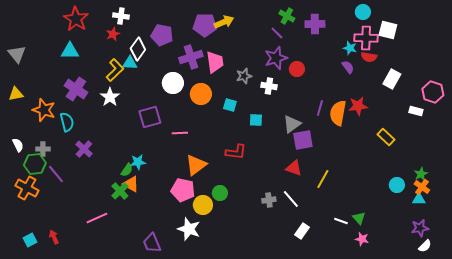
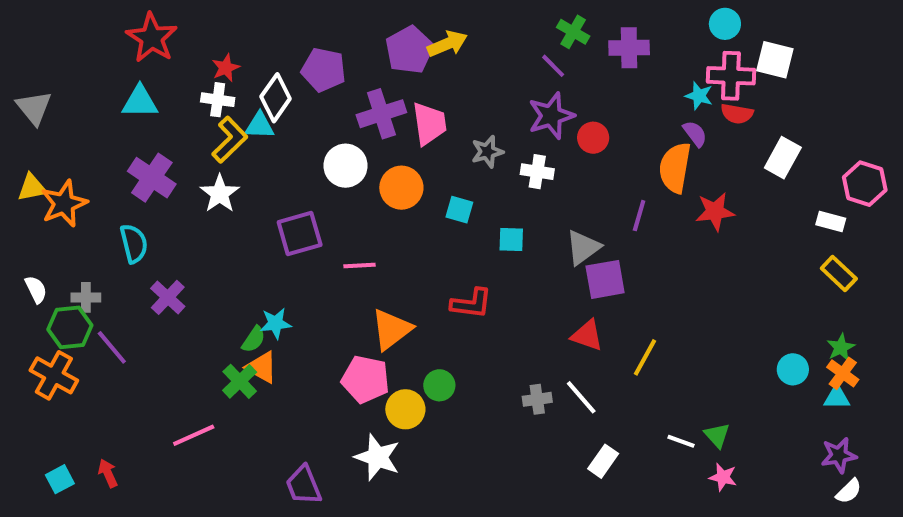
white cross: (121, 16) -> (218, 100), moved
purple pentagon: (205, 25) -> (409, 50), turned -30
orange star: (44, 110) -> (64, 204), moved, turned 30
orange semicircle: (338, 113) -> (675, 168), moved
yellow rectangle: (386, 137) -> (839, 273), moved

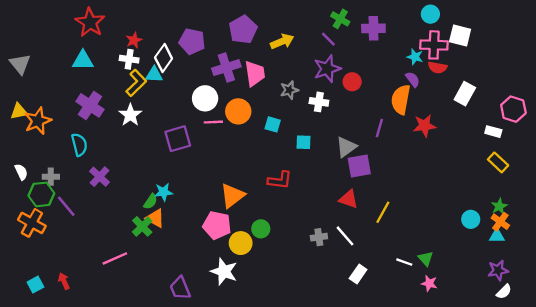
yellow arrow: (447, 44) -> (282, 41), moved
pink line: (359, 265) -> (213, 122), moved

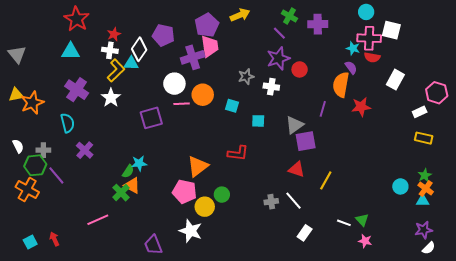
yellow arrow: (282, 41) -> (240, 15), moved
pink trapezoid: (255, 73) -> (210, 46), moved
white rectangle: (493, 132) -> (420, 112), turned -40
yellow rectangle: (498, 162) -> (424, 138), turned -30

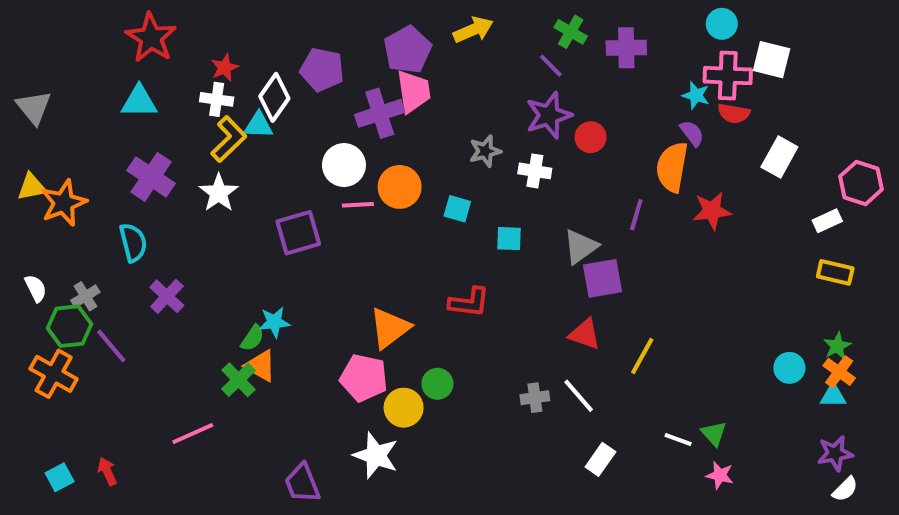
gray cross: (43, 150) -> (85, 296), turned -32

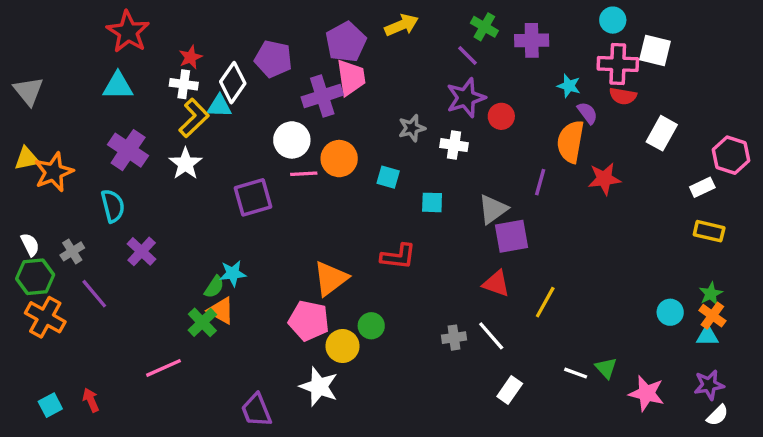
cyan star: (696, 95) -> (569, 86), moved
green hexagon: (69, 326) -> (35, 277), moved
pink star: (720, 475) -> (647, 393), moved, size x1.5

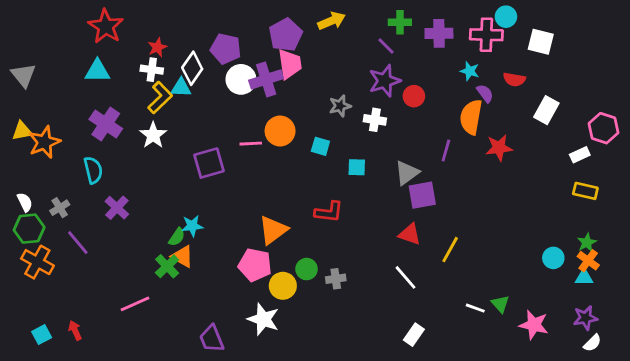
green cross: (484, 27) -> (400, 22), turned -30
pink cross: (618, 64) -> (486, 35), moved
white circle: (292, 140) -> (241, 79), moved
gray cross: (454, 338) -> (336, 279), moved
white rectangle: (510, 390) -> (414, 335), moved

